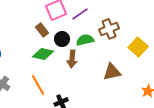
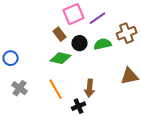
brown arrow: (72, 59) -> (90, 88), moved

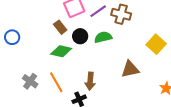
brown cross: (127, 33) -> (121, 14), moved, turned 36
blue circle: (11, 58) -> (12, 37), moved
gray cross: (20, 88) -> (30, 81), moved

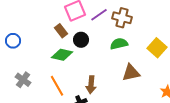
green semicircle: (103, 37) -> (119, 44), moved
gray cross: (30, 81) -> (23, 80), moved

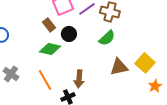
green semicircle: (119, 44) -> (107, 38), turned 150
yellow square: (157, 48) -> (145, 63), moved

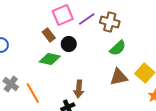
green semicircle: (107, 38) -> (118, 48), moved
orange line: (45, 80) -> (33, 93), moved

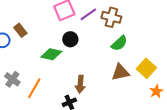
brown rectangle: (49, 35) -> (20, 30), moved
orange line: (33, 93) -> (34, 88), turned 60

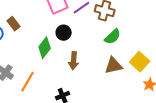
green diamond: (51, 54) -> (45, 48), turned -65
brown arrow: (80, 84) -> (74, 61), moved

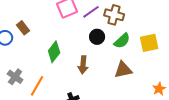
black circle: (64, 33) -> (97, 37), moved
yellow square: (140, 62) -> (149, 43), moved, turned 36

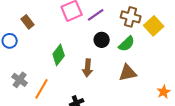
brown cross: (114, 15) -> (131, 17), moved
brown rectangle: (23, 28) -> (28, 22), moved
yellow square: (149, 43) -> (154, 26), moved, turned -30

